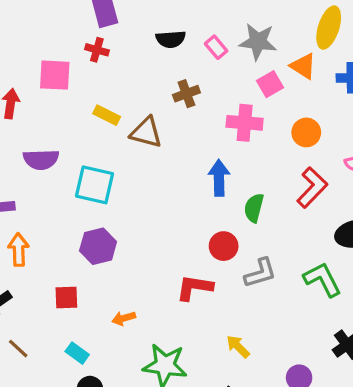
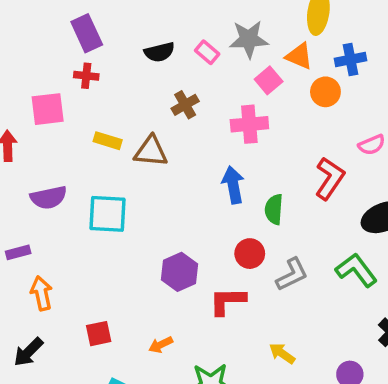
orange circle: (306, 132) -> (325, 92), moved
purple hexagon: (98, 246) -> (180, 272), moved

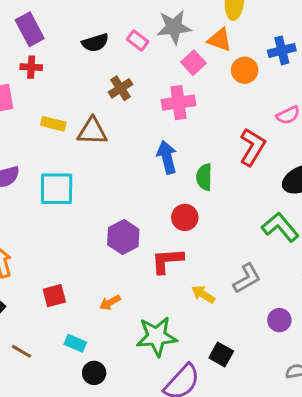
blue cross: (351, 59) -> (282, 50), moved
gray L-shape: (292, 274) -> (247, 278), moved
yellow arrow: (282, 353) -> (203, 294), moved

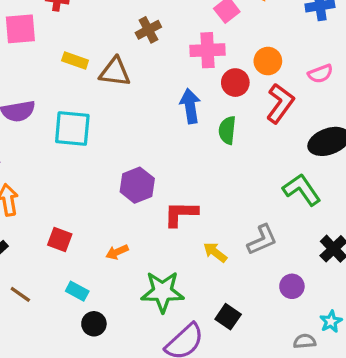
orange circle: (245, 70) -> (268, 61), moved
red circle: (185, 217) -> (235, 83), moved
red square: (54, 296) -> (60, 239), turned 30

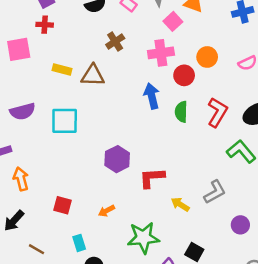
red L-shape: (280, 103) -> (217, 112), moved
cyan rectangle: (77, 291) -> (79, 243), turned 49

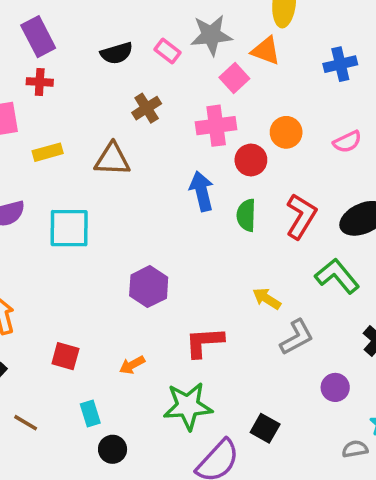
yellow rectangle: (62, 69) -> (48, 152), moved, turned -30
red L-shape: (152, 178) -> (204, 342), moved
yellow arrow: (180, 204) -> (267, 299), moved

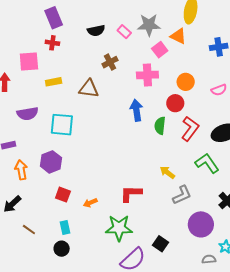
red circle: (251, 160) -> (175, 103), moved
purple hexagon: (149, 287) -> (51, 162), moved
red square: (65, 356) -> (63, 195), moved
purple circle: (335, 387) -> (201, 224), size x1.6
black circle: (113, 449) -> (62, 249), moved

